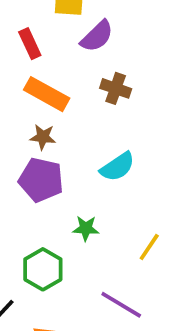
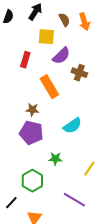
red rectangle: (30, 44) -> (25, 60), turned 42
brown cross: (116, 88) -> (79, 73), moved
orange rectangle: (47, 94) -> (49, 87), moved, turned 30

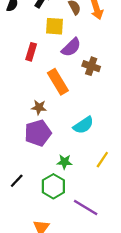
purple pentagon: (31, 133) -> (38, 133), turned -30
yellow line: (89, 169) -> (102, 160), moved
green hexagon: (32, 181) -> (53, 186), moved
black line: (11, 203) -> (17, 181), moved

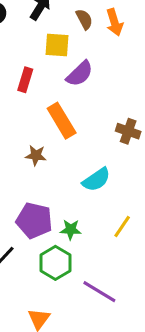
brown cross: (91, 66) -> (128, 131), moved
purple pentagon: (38, 133) -> (34, 220), moved, turned 30

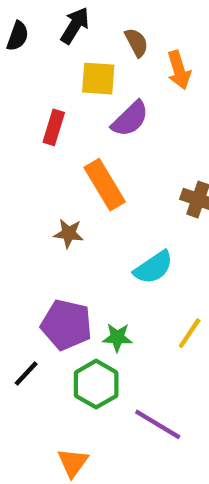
orange arrow: (115, 22) -> (179, 70), moved

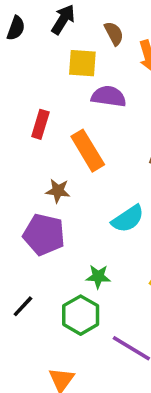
purple semicircle: (130, 119) -> (109, 96), turned -128
red rectangle: (54, 127) -> (40, 124), moved
purple pentagon: (66, 325) -> (44, 235), moved

